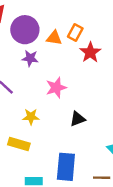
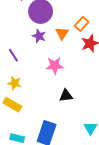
orange triangle: (54, 38) -> (62, 33), moved, turned 40
yellow star: (31, 117) -> (15, 83), moved

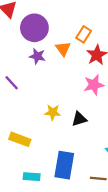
pink star: (55, 66) -> (94, 85), moved
yellow star: (15, 83) -> (53, 112), moved

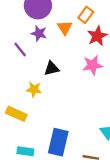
purple line: (12, 83) -> (20, 50), moved
yellow star: (53, 112) -> (34, 89), moved
black triangle: (79, 119) -> (52, 68), moved

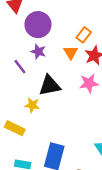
orange triangle: (65, 28) -> (71, 52), moved
black triangle: (52, 68) -> (50, 85), size x1.5

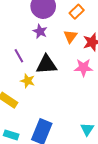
orange rectangle: (84, 35) -> (77, 12), moved
purple line: (20, 67) -> (19, 56), moved

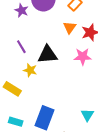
purple star: (40, 31) -> (22, 10), moved

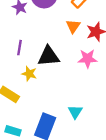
purple line: (21, 47) -> (20, 48), turned 40
cyan triangle: (87, 115) -> (75, 112), moved

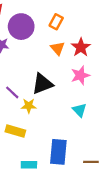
purple line: (20, 48) -> (12, 92), moved, turned -40
cyan triangle: (75, 112) -> (79, 110), moved

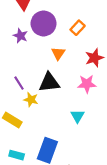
orange triangle: (58, 48) -> (58, 53), moved

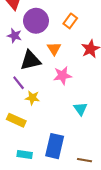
black triangle: (49, 82) -> (30, 60), moved
pink star: (87, 84) -> (62, 75), moved

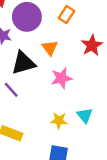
yellow star: (32, 98) -> (59, 121), moved

